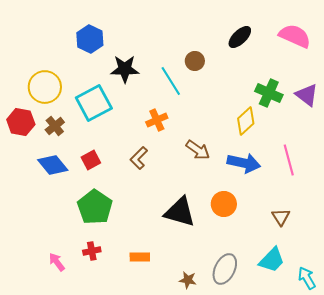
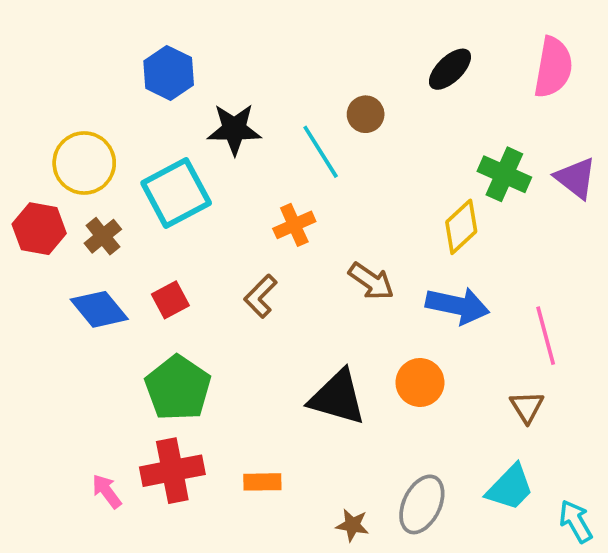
pink semicircle: (295, 36) -> (553, 67), turned 76
pink line: (289, 160) -> (546, 336), moved
red cross: (92, 251) -> (172, 471), size x1.8

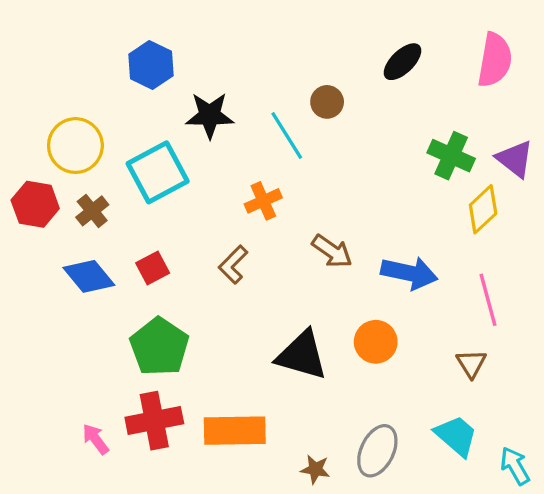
yellow diamond: (461, 227) -> (483, 209), moved
orange rectangle: (262, 482) -> (235, 431), size x1.8
cyan trapezoid: (510, 488) -> (456, 436), turned -93

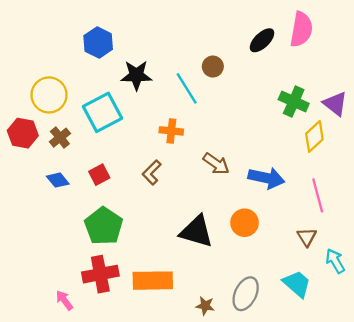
pink semicircle: (495, 60) -> (301, 29), moved
orange cross: (263, 201) -> (171, 131), turned 30
blue diamond: (89, 276) -> (58, 180), size x0.7
pink arrow: (96, 439) -> (64, 300), moved
cyan arrow: (515, 466) -> (335, 261), moved

